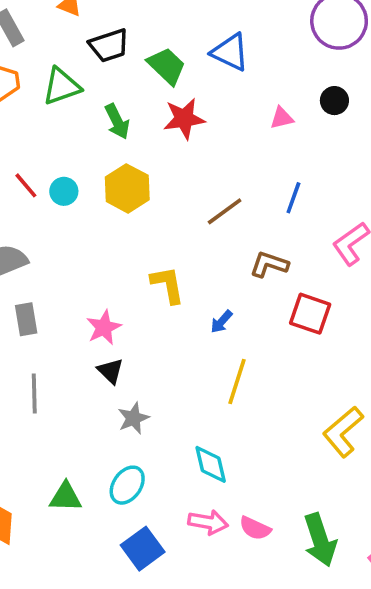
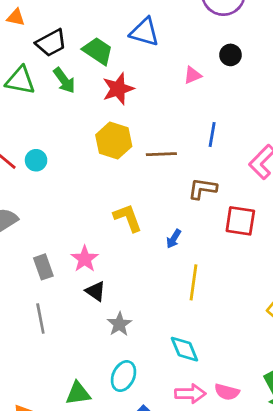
green triangle: (62, 86) -> (20, 80), turned 40
green arrow: (117, 121) -> (64, 80), moved
yellow hexagon: (127, 188) -> (114, 141), moved
brown line: (225, 211) -> (161, 154), turned 44
gray rectangle: (26, 319) -> (43, 267), moved

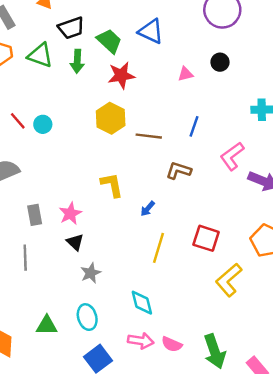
green arrow: (64, 80) -> (77, 61), turned 30
red square: (240, 221) -> (206, 238), moved
cyan ellipse: (124, 376) -> (87, 317), turned -50

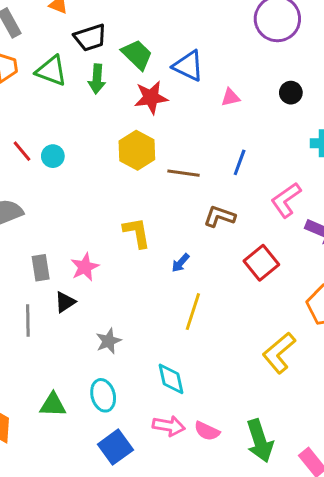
blue triangle: (151, 31) -> (188, 66), moved
black circle: (220, 62) -> (291, 93), moved
red square: (206, 238) -> (261, 263), moved, turned 32
black triangle: (75, 242) -> (65, 302), moved, turned 42

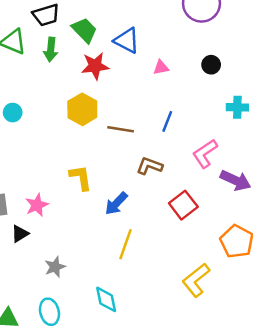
blue arrow: (180, 263) -> (116, 203), size x1.5

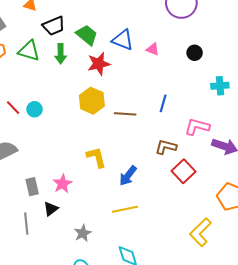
pink triangle: (161, 67) -> (153, 49), moved, turned 40
pink L-shape: (205, 154) -> (197, 127), turned 55
brown L-shape: (150, 166) -> (166, 147), moved
yellow line: (125, 244) -> (125, 209), moved, turned 65

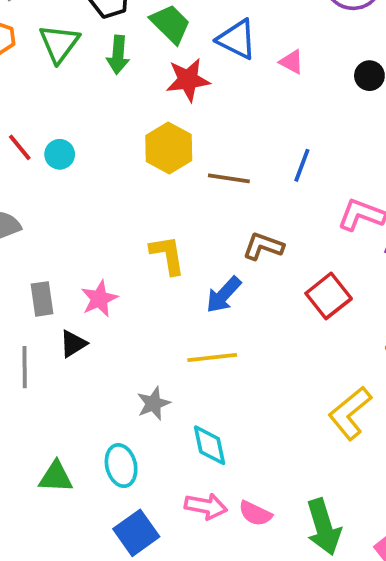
green triangle: (29, 51) -> (59, 44), turned 45
brown L-shape: (166, 147) -> (263, 246), moved
gray star: (83, 233) -> (153, 403), moved

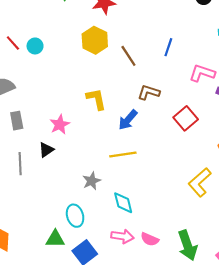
brown line: (229, 178) -> (128, 56), turned 50
gray rectangle: (42, 299) -> (17, 121), moved
green triangle: (56, 477) -> (55, 239), moved

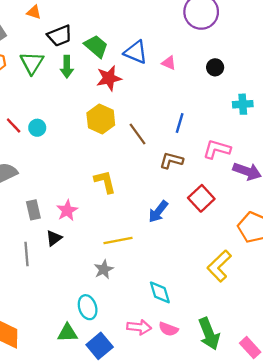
brown L-shape: (149, 92) -> (171, 160), moved
blue arrow: (128, 120) -> (158, 212), moved
gray rectangle: (17, 121) -> (33, 210), moved
yellow line: (123, 154) -> (118, 241), moved
cyan diamond: (123, 203) -> (160, 292), moved

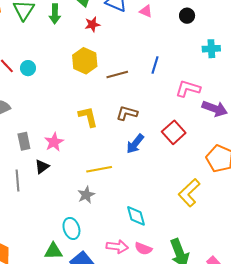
red star: (109, 78) -> (92, 24), size x0.7
brown line: (137, 134) -> (117, 74), turned -70
brown L-shape: (171, 160) -> (127, 113), moved

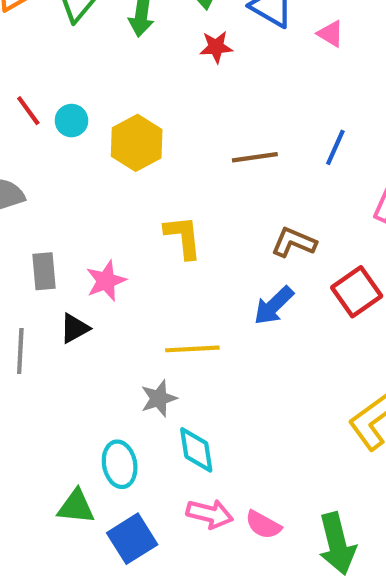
yellow hexagon: (85, 61) -> (137, 143), moved
brown L-shape: (127, 113) -> (294, 242), moved
cyan diamond: (136, 216) -> (196, 450), moved

